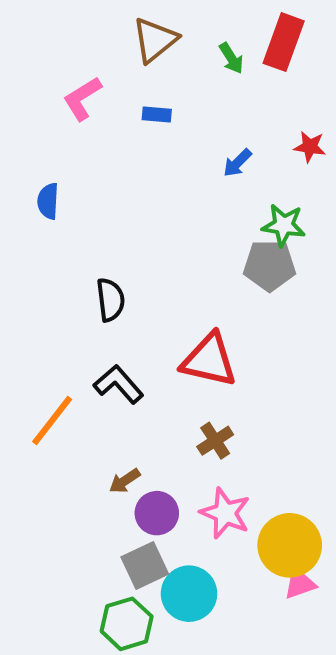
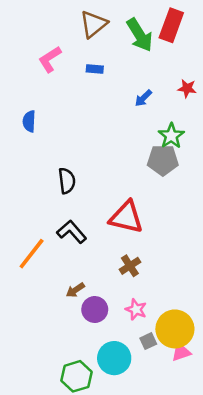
green arrow: (231, 58) -> (140, 35), size x1.8
green star: (284, 225) -> (171, 136), turned 30
pink star: (225, 513) -> (136, 310), size x0.7
gray square: (145, 565) -> (148, 341), moved, size x0.6

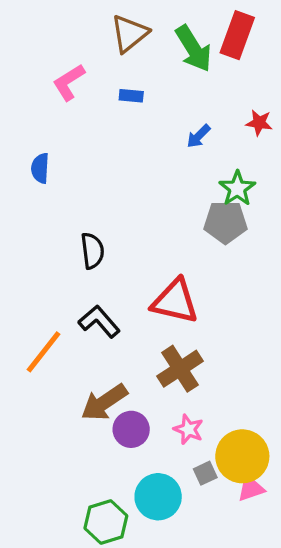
brown cross: (130, 266) -> (180, 369), size x1.5
brown arrow: (75, 290) -> (104, 402), size x1.8

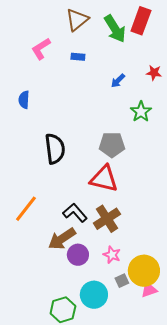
gray pentagon: (225, 222) -> (112, 145), moved
black semicircle: (92, 251) -> (55, 149), size x1.4
black L-shape: (99, 322) -> (75, 213), moved

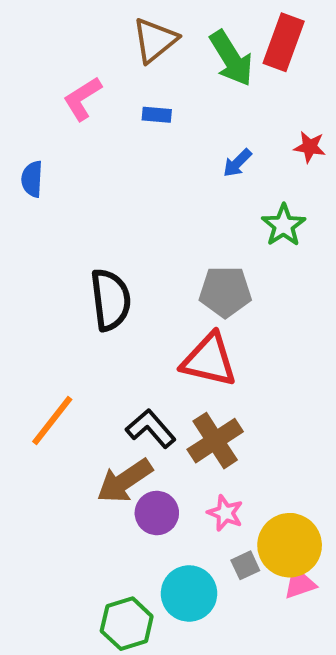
blue semicircle: (24, 100) -> (32, 179), moved

